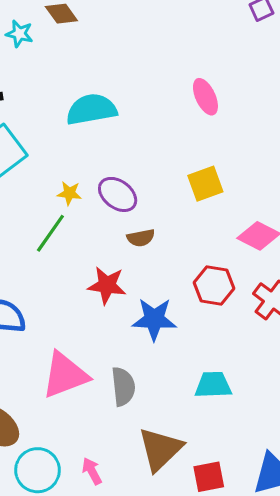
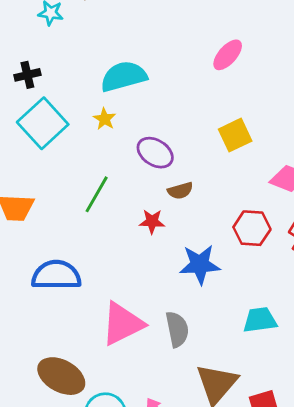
pink ellipse: (205, 97) -> (228, 55), turned 72
yellow star: (69, 193) -> (104, 119), moved, turned 30
red star: (107, 285) -> (152, 221), moved, size x0.7

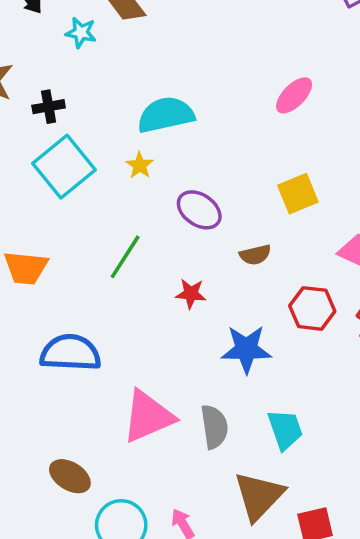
brown semicircle: (180, 191) -> (255, 255), moved
cyan trapezoid: (260, 320) -> (285, 430), moved, turned 75
brown ellipse: (61, 376) -> (70, 476), size x0.7

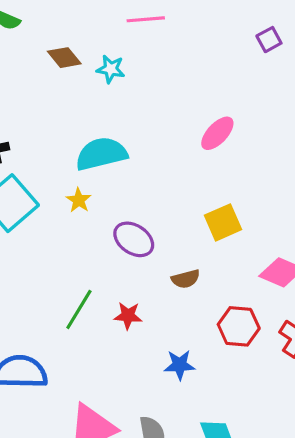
cyan star: (81, 33) -> (111, 69), moved
green line: (125, 257) -> (79, 309), moved
blue star: (246, 349) -> (180, 365), size x0.7

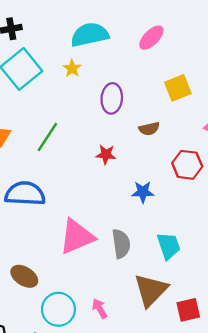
pink ellipse: (217, 133) -> (151, 38), moved
purple ellipse: (134, 239) -> (112, 98), turned 60
green line: (79, 309) -> (47, 137), moved

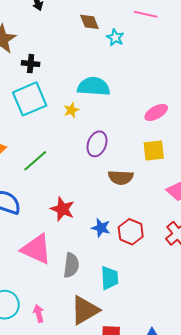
pink ellipse: (151, 38) -> (156, 112), moved
brown semicircle: (149, 129) -> (121, 177), size x1.4
red star: (106, 154) -> (63, 209), moved, size x1.4
red hexagon: (187, 165) -> (131, 232), moved
pink triangle: (77, 237) -> (36, 249), turned 32

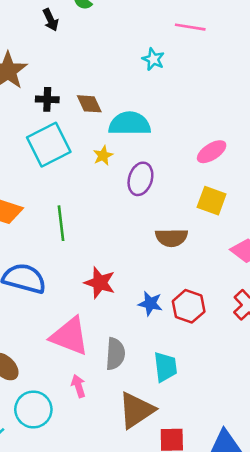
brown diamond: (89, 22) -> (89, 104), moved
purple ellipse: (97, 144) -> (140, 179), moved
yellow square: (154, 151) -> (212, 201), turned 30
green line: (35, 161) -> (61, 223), turned -52
pink arrow: (39, 313) -> (78, 386), moved

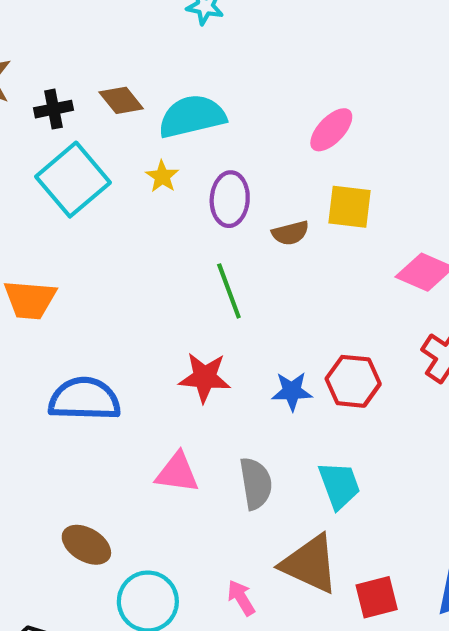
green line: (61, 223) -> (229, 291), moved
brown semicircle: (172, 238) -> (290, 233), moved, size x0.7
pink triangle: (70, 336) -> (177, 473), size x0.7
pink arrow: (78, 386) -> (241, 598), moved
brown triangle: (136, 410) -> (310, 564), turned -48

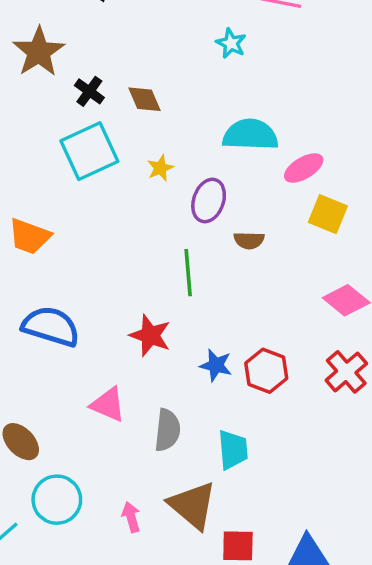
black cross: (54, 109) -> (89, 91), turned 32
cyan semicircle: (192, 116) -> (250, 135), moved
yellow square: (350, 207) -> (328, 214), moved

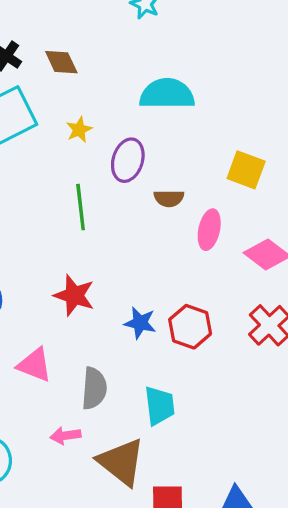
pink ellipse: (304, 168) -> (209, 230), moved, turned -45
green line: (188, 273) -> (81, 207), moved
pink arrow: (131, 517) -> (65, 436), moved, turned -80

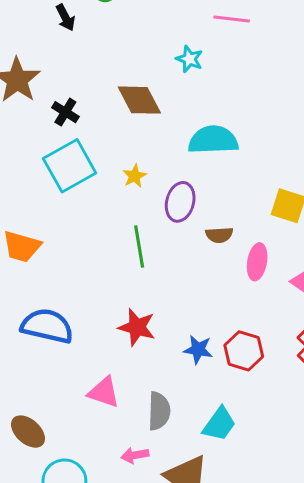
brown diamond: (61, 62) -> (139, 100), moved, size x1.4
cyan trapezoid: (160, 406) -> (219, 424), turned 45

